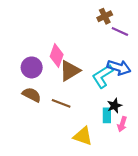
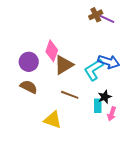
purple line: (120, 31) -> (107, 19), moved
brown line: (61, 103) -> (70, 95), moved
yellow triangle: (83, 136) -> (53, 120), moved

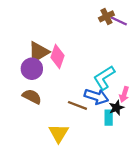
blue arrow: (109, 62) -> (96, 97), moved
brown triangle: (64, 65) -> (39, 52), moved
pink arrow: (112, 114) -> (124, 94), moved
yellow triangle: (53, 120) -> (59, 133), turned 42

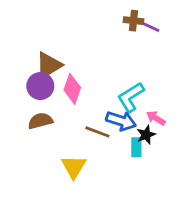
brown cross: (106, 16) -> (134, 21), turned 32
pink diamond: (57, 56) -> (72, 89), moved
pink arrow: (124, 94) -> (156, 118), turned 104
brown semicircle: (32, 97) -> (40, 121), turned -42

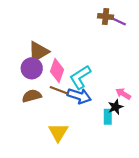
cyan L-shape: (131, 97) -> (80, 77), moved
blue arrow: (121, 121) -> (79, 96), moved
brown line: (97, 132) -> (59, 90), moved

